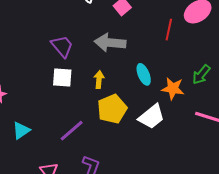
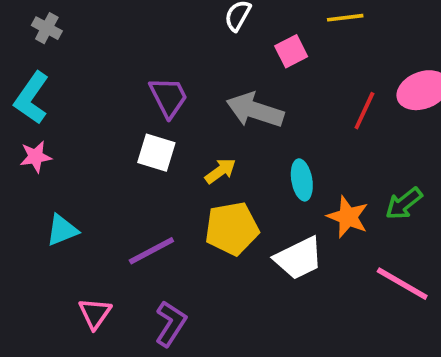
yellow arrow: (99, 79) -> (220, 171), turned 36

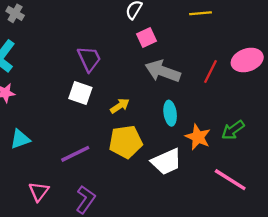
pink square: (291, 51) -> (146, 37), moved
gray arrow: (255, 110) -> (163, 71), moved

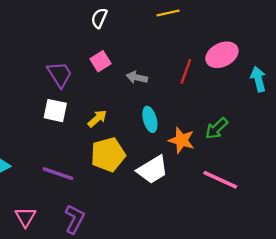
pink square: (146, 37) -> (101, 61), moved
gray arrow: (163, 71) -> (137, 77), size x0.6
purple line: (75, 154) -> (58, 174), turned 52

